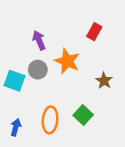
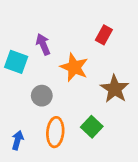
gray circle: (38, 70) -> (42, 96), moved
cyan square: (14, 81) -> (16, 62), moved
brown star: (104, 81) -> (115, 89), size x1.5

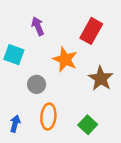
red rectangle: (104, 35) -> (91, 31), size x1.5
purple arrow: (43, 44) -> (38, 26), moved
green square: (92, 127) -> (88, 125), moved

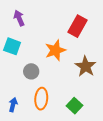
purple arrow: (38, 26) -> (19, 18), moved
orange star: (65, 59) -> (55, 50), turned 30

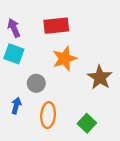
purple arrow: (19, 18) -> (14, 28), moved
red rectangle: (77, 26) -> (56, 26), moved, turned 55
blue arrow: (13, 105) -> (16, 106), moved

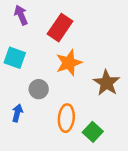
red rectangle: (56, 26) -> (60, 28), turned -50
purple arrow: (14, 28) -> (21, 15), moved
orange ellipse: (48, 115) -> (66, 118), moved

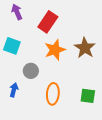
brown star: (107, 83) -> (85, 48), moved
green square: (93, 132) -> (88, 96), moved, turned -35

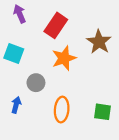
brown star: (85, 48) -> (99, 42), moved

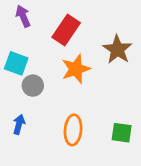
gray circle: (36, 83) -> (33, 86), moved

